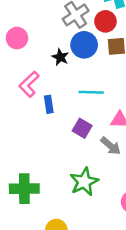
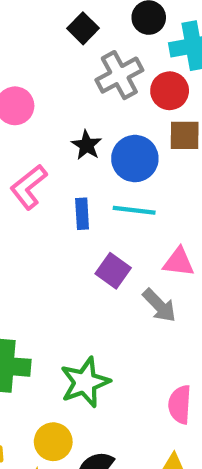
blue circle: (84, 45) -> (135, 159), moved
blue rectangle: (49, 104) -> (82, 214), moved
green star: (84, 182) -> (85, 382), moved

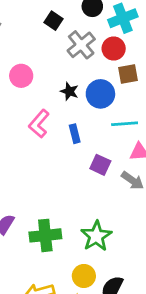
cyan line: (134, 210) -> (125, 124), moved

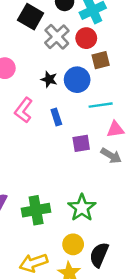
black square: (54, 21) -> (31, 17), size x1.5
purple square: (100, 165) -> (81, 143), turned -30

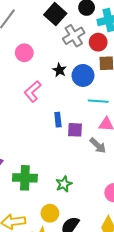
blue rectangle: (56, 117) -> (58, 120), moved
green star: (82, 208) -> (64, 184), size x0.7

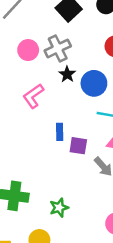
gray cross: (74, 36) -> (58, 48), moved

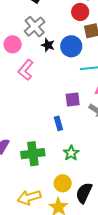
pink circle: (28, 50) -> (13, 44), moved
blue rectangle: (60, 132) -> (58, 123), moved

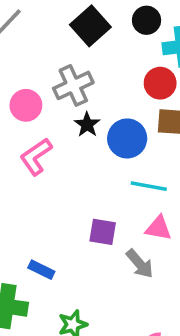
blue rectangle: (58, 123) -> (41, 270), moved, turned -64

